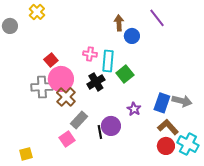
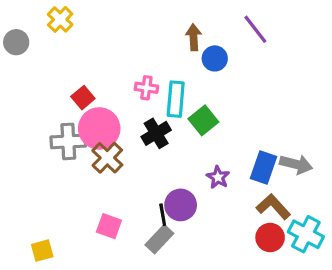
gray rectangle: (79, 120) -> (159, 239), moved
pink square: (67, 139) -> (109, 226), turned -35

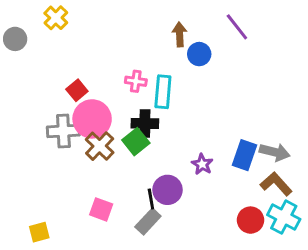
green square: (203, 120) -> (136, 142), moved
black cross: (156, 133) -> (145, 123), turned 32
brown L-shape: (273, 207) -> (276, 184), moved

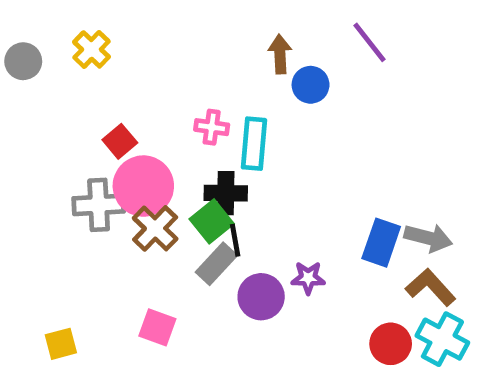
yellow cross: (56, 18) -> (92, 49), moved
purple star: (202, 164) -> (308, 278), moved, turned -30
black line: (151, 199) -> (235, 240), moved
gray rectangle: (148, 222) -> (216, 264), moved
yellow square: (39, 232) -> (61, 344), moved

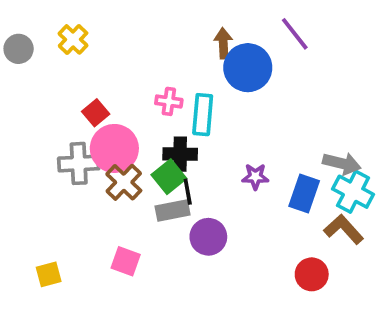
blue circle: (311, 85) -> (248, 68), size x1.6
gray arrow: (428, 238) -> (342, 163), moved
gray rectangle: (216, 264) -> (173, 210), turned 36
purple star: (308, 278) -> (255, 177), moved
cyan cross: (442, 339) -> (353, 192), moved

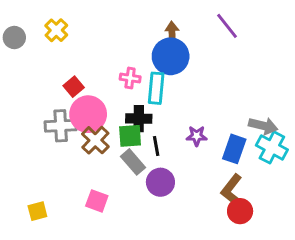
blue circle: (248, 68) -> (171, 56), moved
green square: (169, 177) -> (130, 136), turned 35
black line: (188, 192) -> (156, 146), moved
gray rectangle: (173, 210) -> (133, 162), turned 60
brown L-shape: (344, 229) -> (231, 189), moved, turned -100

